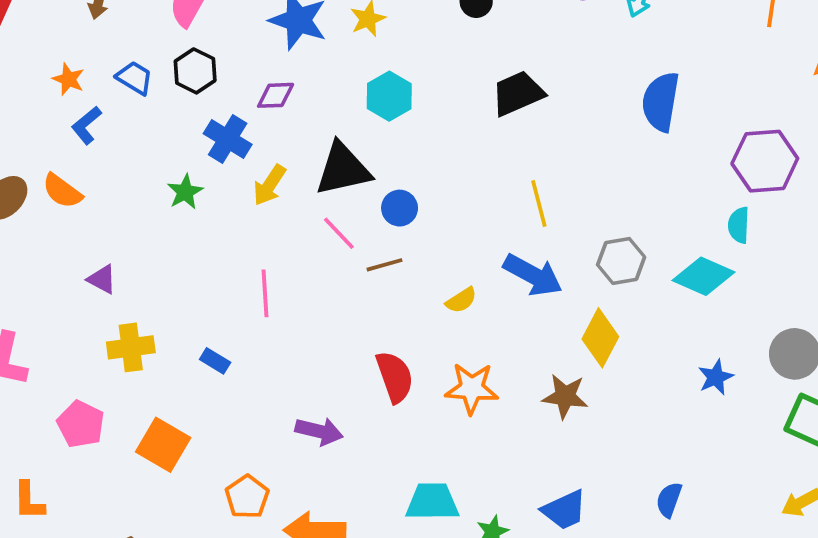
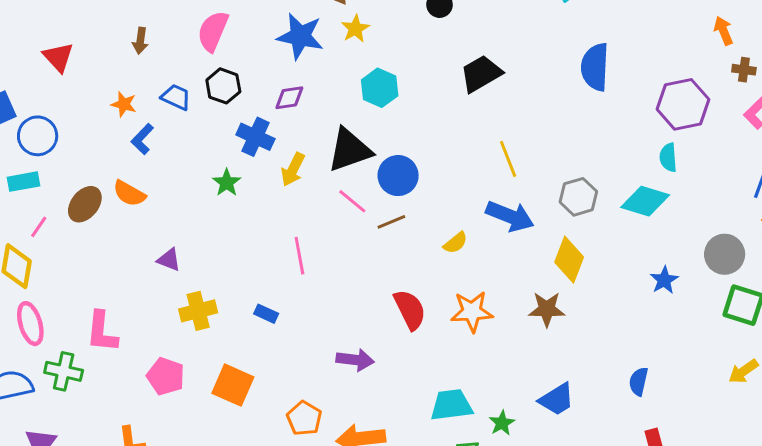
blue circle: (400, 208) -> (398, 176), size x1.4

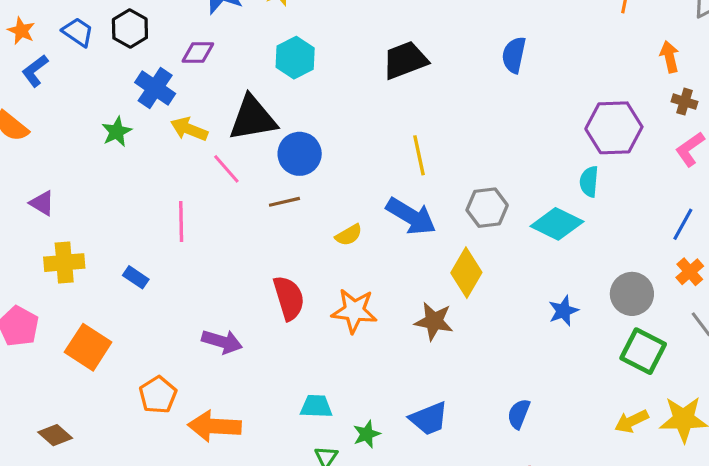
blue semicircle: (595, 67) -> (514, 55), moved, size x0.7
yellow arrow: (293, 169) -> (189, 129), turned 76
pink line: (352, 201) -> (226, 169), moved
cyan trapezoid: (451, 405) -> (316, 406), size x0.7

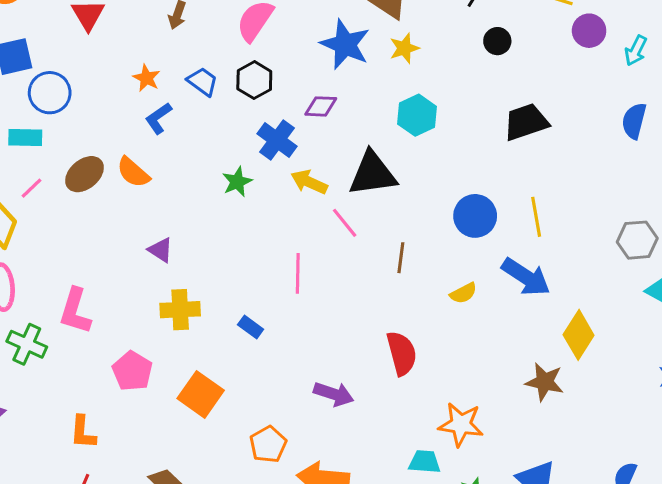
blue circle: (300, 154) -> (475, 216), moved
brown line: (284, 202) -> (401, 258), turned -72
gray hexagon: (487, 208) -> (637, 240), moved
orange star: (354, 311) -> (461, 424), moved

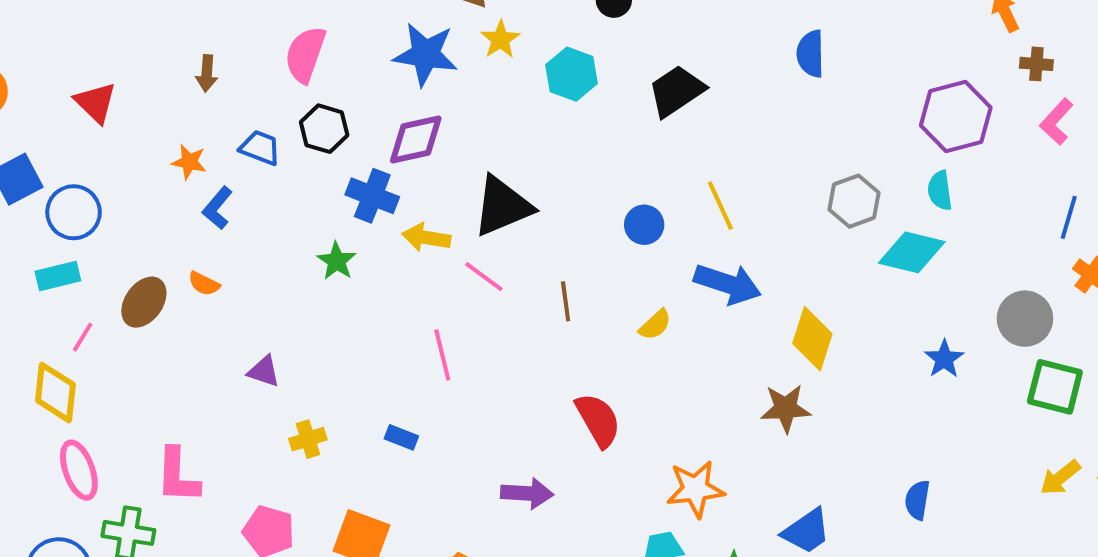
purple diamond: (321, 106) -> (416, 140), size x1.4
cyan hexagon: (417, 115) -> (572, 74), moved
orange semicircle: (133, 172) -> (204, 284), size x0.7
blue circle: (475, 216) -> (644, 225), size x0.7
yellow cross: (180, 310) -> (308, 439), size x0.7

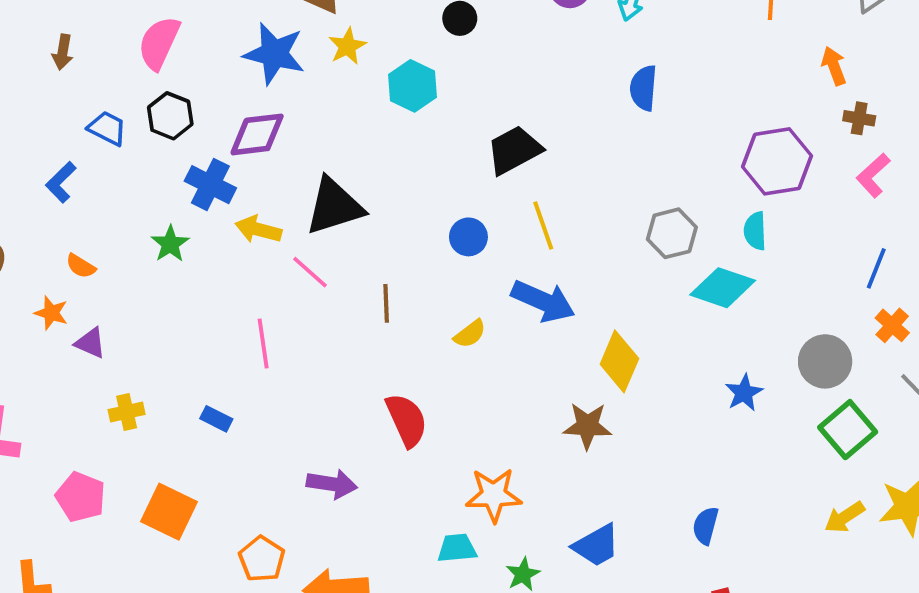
black trapezoid: (676, 91) -> (514, 150), moved
orange star: (189, 162) -> (51, 313), moved
orange semicircle: (204, 284) -> (81, 266), moved
green square: (1055, 387) -> (848, 430), turned 30

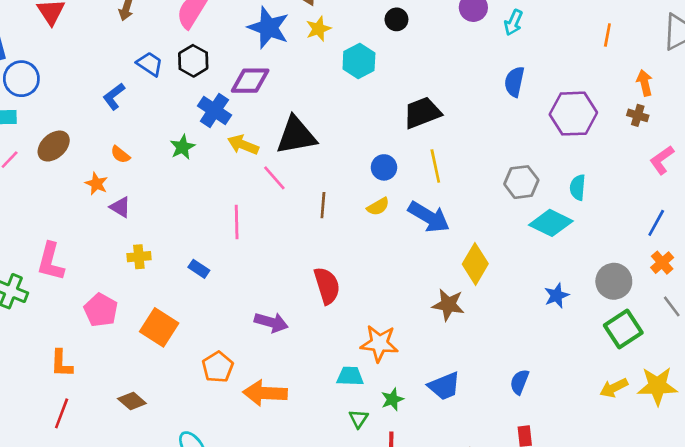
brown cross: (859, 118) -> (638, 115), moved
purple hexagon: (777, 161) -> (573, 114), moved
yellow semicircle: (470, 334) -> (378, 207), moved

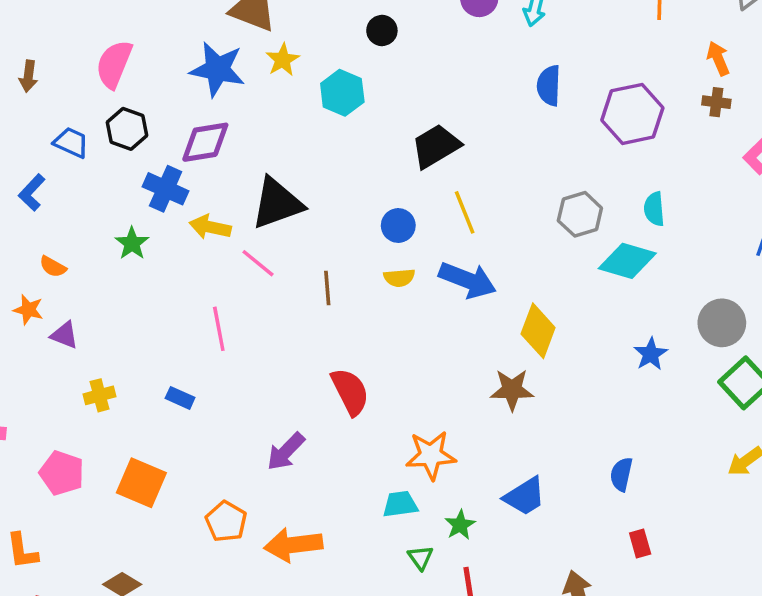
yellow semicircle: (378, 207) -> (399, 278), turned 35
purple arrow: (271, 322) -> (286, 452), turned 128

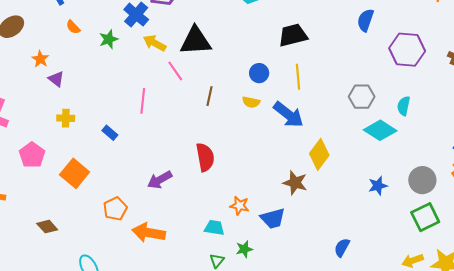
orange semicircle: (53, 267) -> (73, 27), moved
orange star: (431, 455) -> (239, 206), size x0.7
blue trapezoid: (525, 496) -> (273, 218), moved

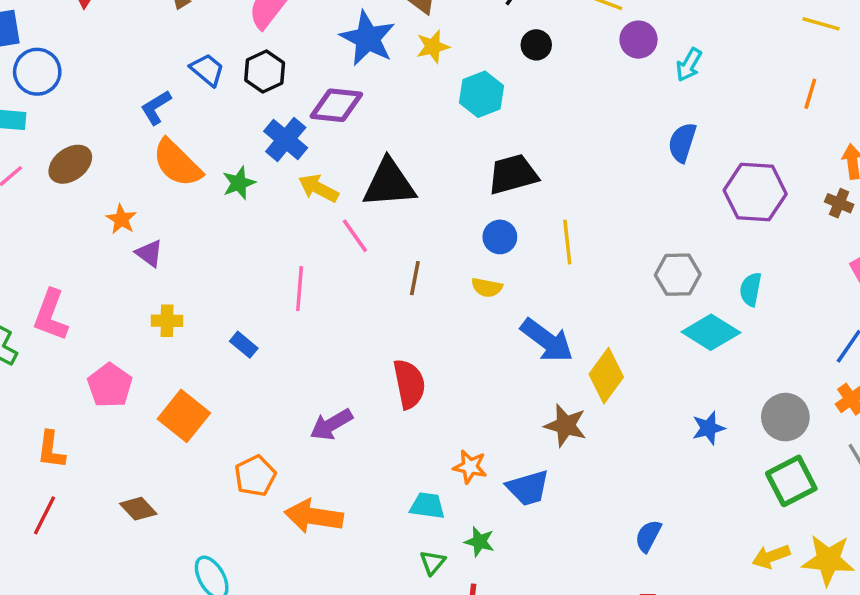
orange semicircle: (73, 27) -> (177, 163), size x2.0
black trapezoid: (293, 35) -> (513, 174), moved
blue arrow: (288, 115) -> (547, 340), moved
green star: (244, 249) -> (479, 542), turned 30

